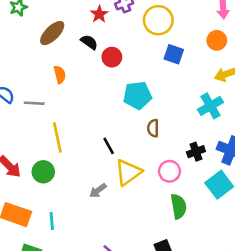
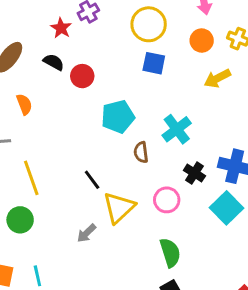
yellow circle: (158, 20) -> (149, 24), moved
cyan cross: (211, 106) -> (177, 129), moved
black cross: (196, 152) -> (194, 173), turned -30
green semicircle: (178, 206) -> (170, 253), moved

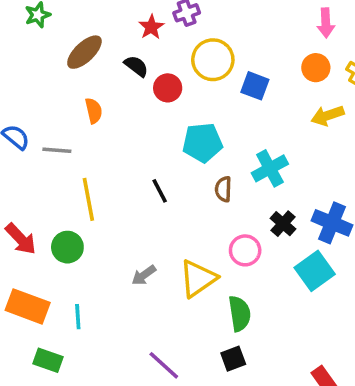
yellow circle: (149, 24) -> (213, 60), moved
black line: (92, 180) -> (160, 191), moved
yellow triangle: (119, 207) -> (198, 278), moved

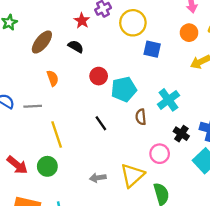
yellow circle: (213, 60) -> (133, 23), moved
red circle: (168, 88) -> (99, 76), moved
gray arrow: (144, 275) -> (98, 178), turned 35

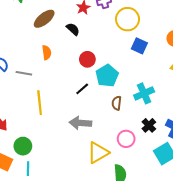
cyan pentagon: (124, 89) -> (107, 76), turned -30
black line: (101, 123) -> (82, 89), moved, turned 72
green circle: (47, 166) -> (23, 146), moved
gray arrow: (98, 178) -> (80, 123), moved, size x1.5

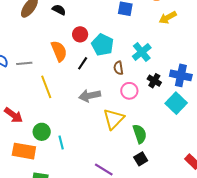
orange semicircle: (47, 52) -> (59, 51), moved, size x1.5
pink circle: (126, 139) -> (129, 91), moved
cyan line: (28, 169) -> (61, 142), moved

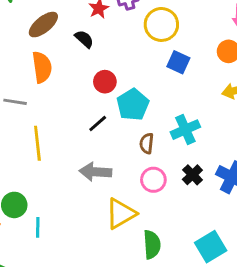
orange semicircle: (59, 51) -> (42, 67), moved
cyan square: (176, 103) -> (211, 247), moved

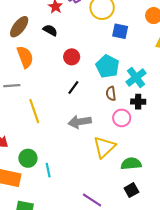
cyan pentagon: (133, 105) -> (107, 66), moved
black cross: (192, 175) -> (138, 102), moved, turned -32
green semicircle: (152, 244) -> (131, 164), turned -78

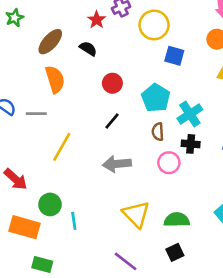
yellow line: (34, 111) -> (62, 147), turned 45
yellow triangle: (104, 147) -> (136, 214), moved, turned -35

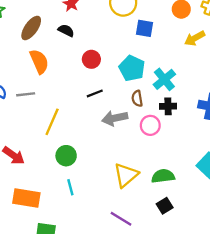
black line: (112, 121) -> (95, 93), turned 35
gray arrow: (117, 164) -> (115, 118), moved
green circle: (50, 204) -> (66, 156), moved
yellow triangle: (136, 214) -> (126, 175), turned 40

